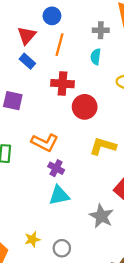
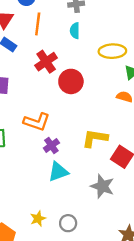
red cross: (63, 84) -> (46, 62), turned -30
yellow L-shape: (103, 146) -> (95, 138), moved
purple cross: (56, 168) -> (51, 145), turned 35

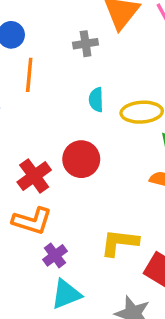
cyan semicircle: (75, 31) -> (96, 100), moved
red cross: (46, 62) -> (34, 176), moved

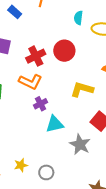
yellow L-shape: (119, 243) -> (82, 89), moved
cyan triangle: (66, 294) -> (55, 124), moved

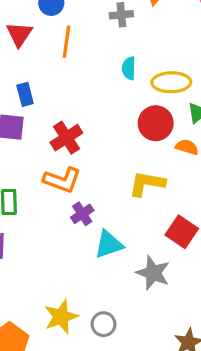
blue rectangle: (15, 12) -> (25, 94), moved, turned 40
red circle: (64, 51) -> (156, 123), moved
yellow star: (21, 165) -> (61, 317), size x1.5

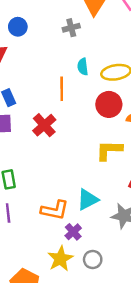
orange line: (67, 42) -> (62, 89), moved
orange L-shape: (62, 180) -> (55, 210), moved
purple cross: (82, 214) -> (73, 232), moved

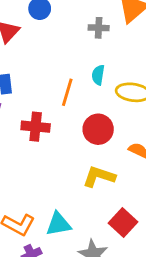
red circle: (109, 104) -> (98, 129), moved
red cross: (44, 125) -> (36, 127), turned 30

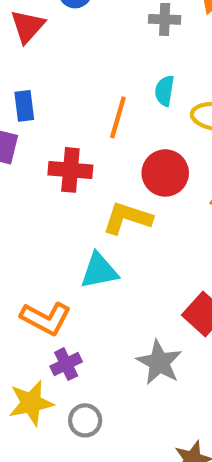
yellow L-shape: (99, 177) -> (127, 218), moved
cyan triangle: (58, 224) -> (99, 271), moved

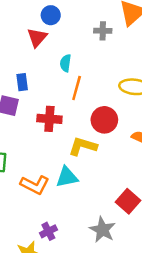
red triangle: (28, 26) -> (37, 37), moved
cyan semicircle: (164, 91) -> (65, 63), moved
orange L-shape: (46, 318) -> (35, 185), moved

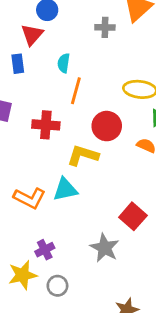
blue rectangle: (22, 82) -> (18, 64), moved

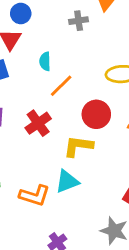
orange line: (76, 91) -> (61, 86), turned 40
red cross: (46, 125) -> (38, 123), turned -30

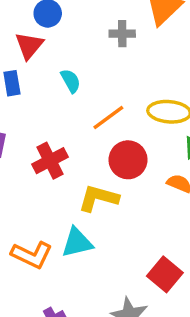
cyan semicircle: (45, 61) -> (71, 81), turned 144
orange line: (61, 86) -> (108, 117), moved

